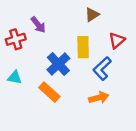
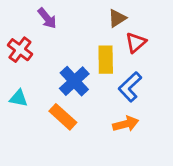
purple arrow: (38, 25) -> (47, 18), moved
red cross: (16, 39) -> (20, 50), turned -36
red triangle: (117, 40) -> (136, 43), moved

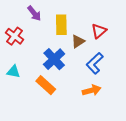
brown triangle: (117, 18) -> (78, 41), moved
yellow rectangle: (106, 60) -> (61, 25), moved

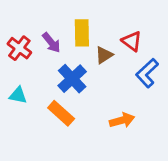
purple arrow: (34, 13) -> (51, 43), moved
red triangle: (99, 31) -> (132, 41), turned -42
blue L-shape: (95, 63) -> (147, 73), moved

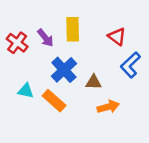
brown triangle: (104, 55) -> (94, 82), moved, turned 35
cyan triangle: (18, 95) -> (26, 91), moved

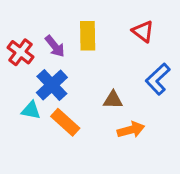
red triangle: (117, 37) -> (143, 31), moved
blue cross: (64, 70) -> (52, 85), moved

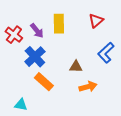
red triangle: (143, 31) -> (96, 21), turned 42
cyan triangle: (31, 110) -> (21, 105), moved

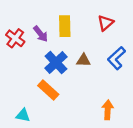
blue cross: (35, 57) -> (56, 63), moved
brown triangle: (76, 67) -> (83, 60), moved
orange arrow: (88, 87) -> (108, 110), moved, turned -72

